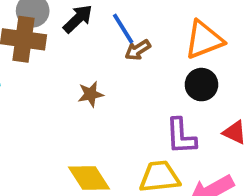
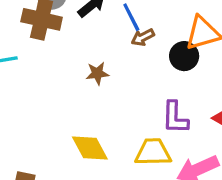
black circle: (201, 85) -> (184, 56), moved

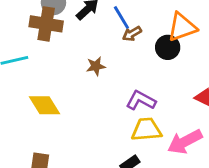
purple L-shape: (175, 118) -> (141, 100), moved, turned 120
yellow diamond: (90, 148) -> (45, 105), moved

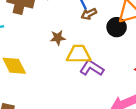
yellow trapezoid: (146, 130) -> (79, 54), moved

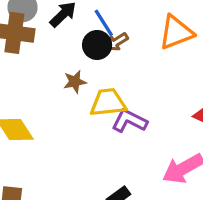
black circle: (117, 27) -> (97, 45), moved

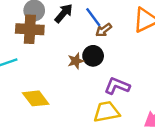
black circle: (97, 45) -> (93, 56), moved
yellow trapezoid: (108, 103) -> (106, 112), moved

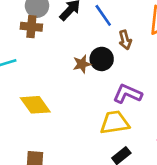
brown cross: (30, 29) -> (31, 27), size x0.7
brown arrow: (104, 30) -> (125, 40), moved, turned -70

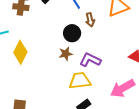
brown star: (82, 64) -> (66, 54), moved
yellow diamond: (35, 105) -> (20, 52), moved, turned 60

